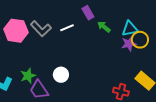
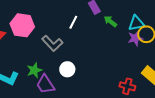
white line: (67, 28) -> (73, 22), turned -40
gray L-shape: (41, 29) -> (52, 43), moved

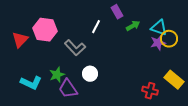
green arrow: (110, 21) -> (133, 26), turned 112
cyan triangle: (136, 23) -> (159, 28), turned 30

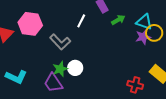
green star: (57, 75) -> (60, 69), moved

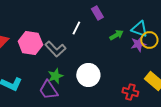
green arrow: (118, 20) -> (116, 35), moved
pink hexagon: (30, 24) -> (30, 43), moved
white circle: (75, 68) -> (88, 75), moved, size x1.5

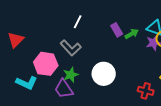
purple rectangle: (97, 13) -> (117, 30), moved
white line: (76, 28) -> (78, 22), moved
pink hexagon: (30, 43) -> (46, 64), moved

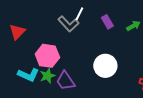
purple rectangle: (117, 30) -> (107, 22), moved
gray L-shape: (71, 48) -> (68, 24), moved
green star: (71, 75) -> (47, 76), moved

